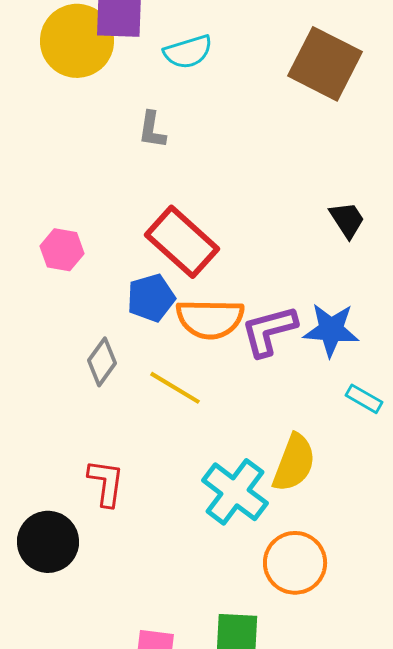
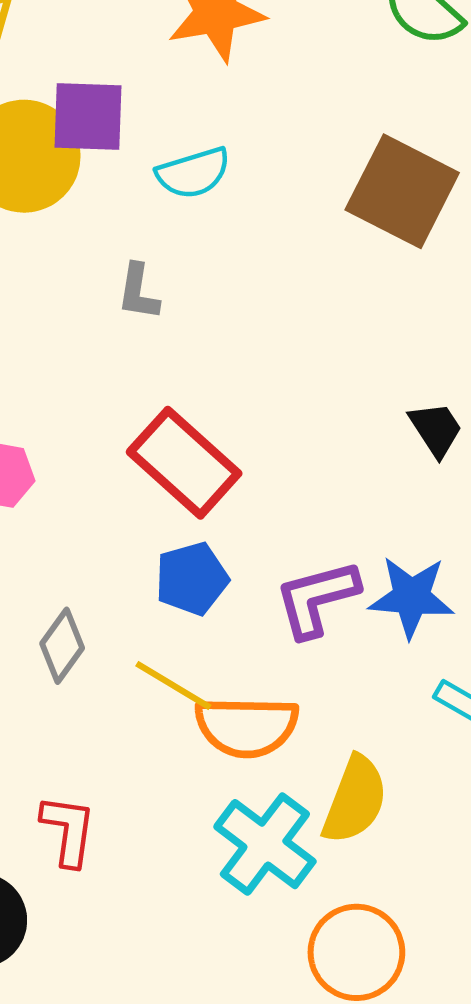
blue pentagon: (151, 298) -> (192, 579), moved
orange semicircle: (210, 319) -> (247, 727), moved

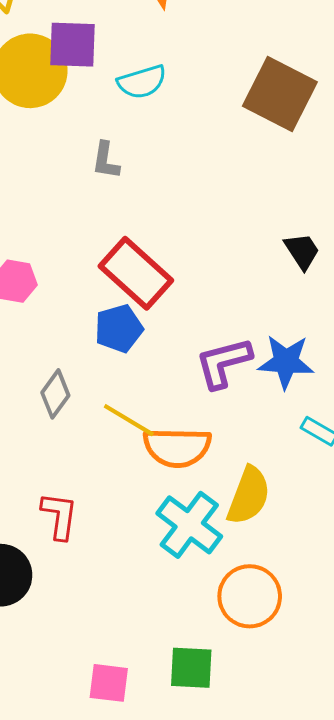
blue pentagon: (192, 579) -> (119, 329), moved

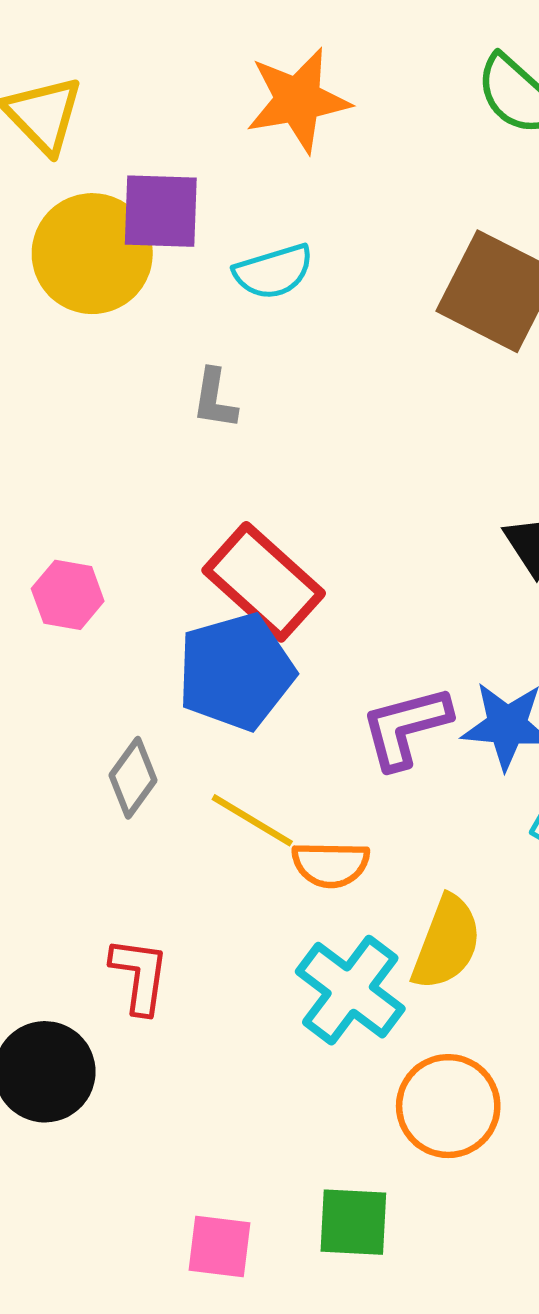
blue pentagon: (119, 329) -> (236, 672), size x1.5
orange semicircle: (177, 447) -> (331, 864), size x0.7

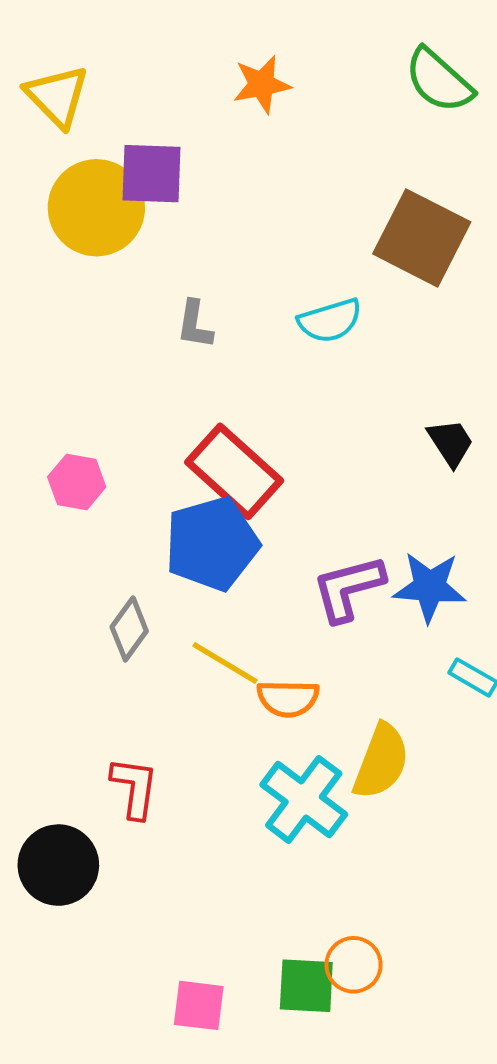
orange star: (298, 100) -> (262, 84), size x0.7
cyan semicircle: (273, 272) -> (330, 321), moved
orange circle: (448, 1106) -> (354, 965), moved, size x0.7

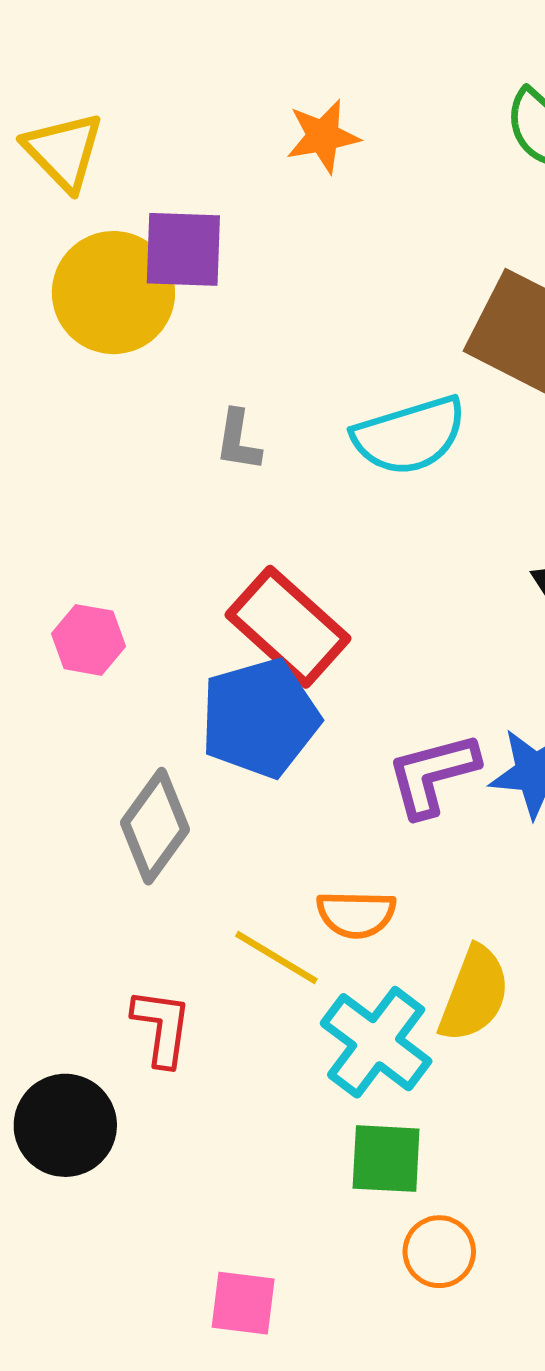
cyan semicircle: (330, 321) -> (409, 436), size x1.4
gray diamond: (129, 629) -> (155, 826), size x1.4
yellow line: (225, 663) -> (276, 957), moved
green square: (306, 986) -> (386, 1159), moved

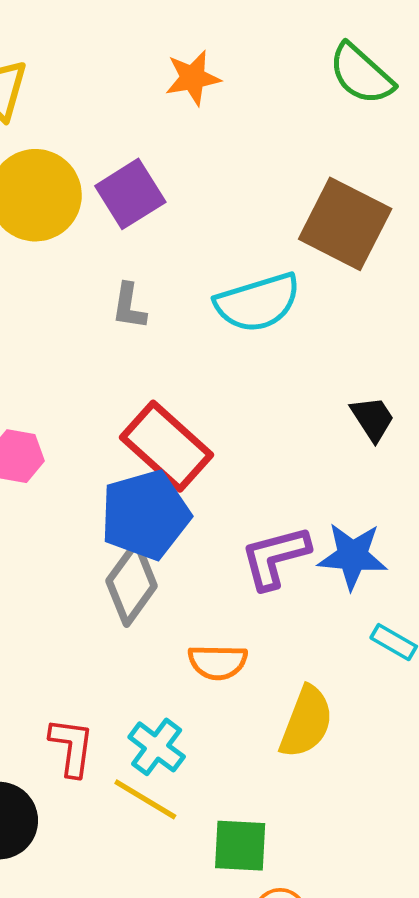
purple square: (183, 249) -> (130, 194), moved, turned -34
gray diamond: (155, 826) -> (132, 583), moved
yellow line: (276, 957) -> (145, 799), moved
cyan cross: (376, 1042) -> (157, 747), moved, size x0.7

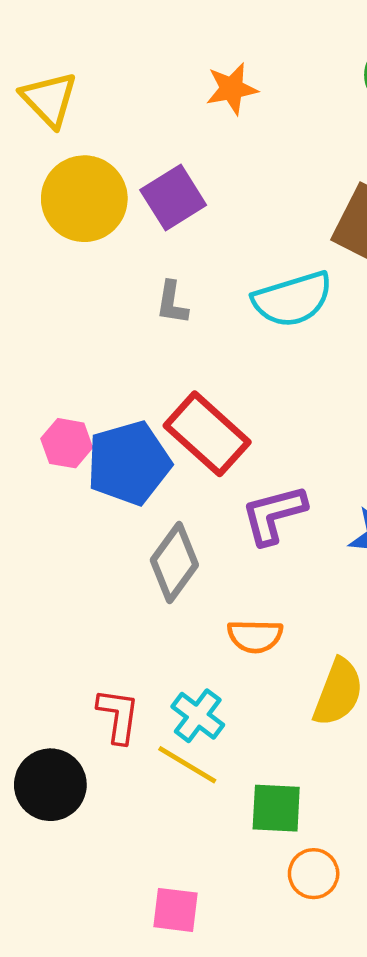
blue pentagon: (145, 515) -> (129, 463), moved
purple L-shape: (275, 557) -> (274, 515), moved

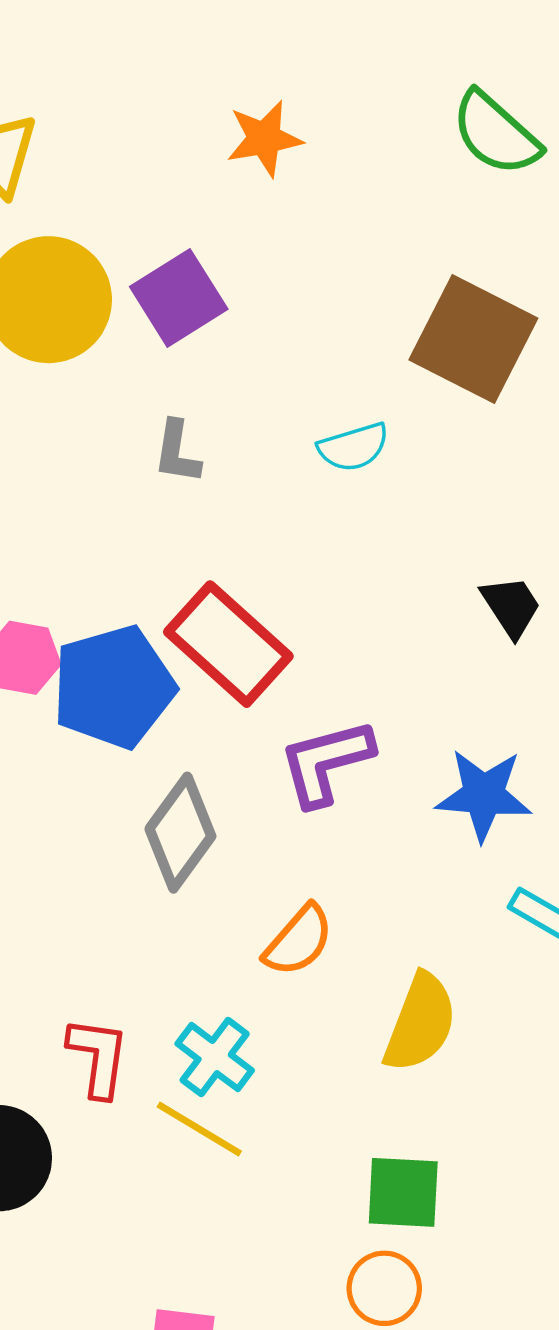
cyan semicircle: (293, 299) -> (353, 447), size x0.6
orange semicircle: (255, 636) -> (299, 940), turned -50
green square: (276, 808) -> (403, 1192), moved

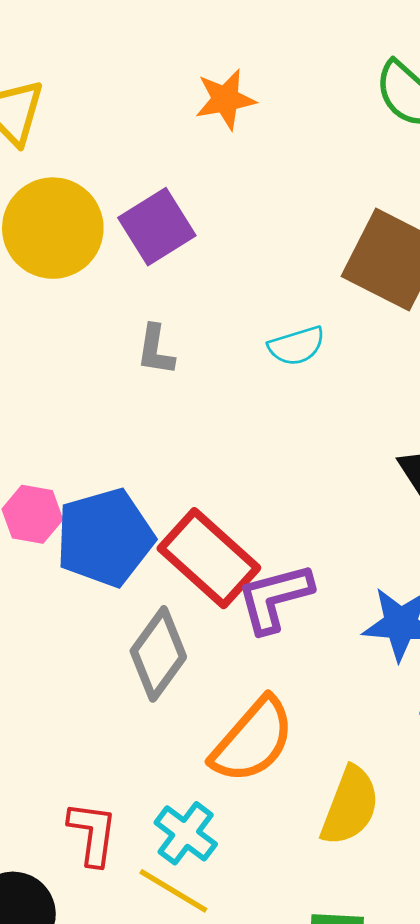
red rectangle: (228, 644) -> (209, 558), moved
orange semicircle: (299, 940) -> (253, 740), size x1.5

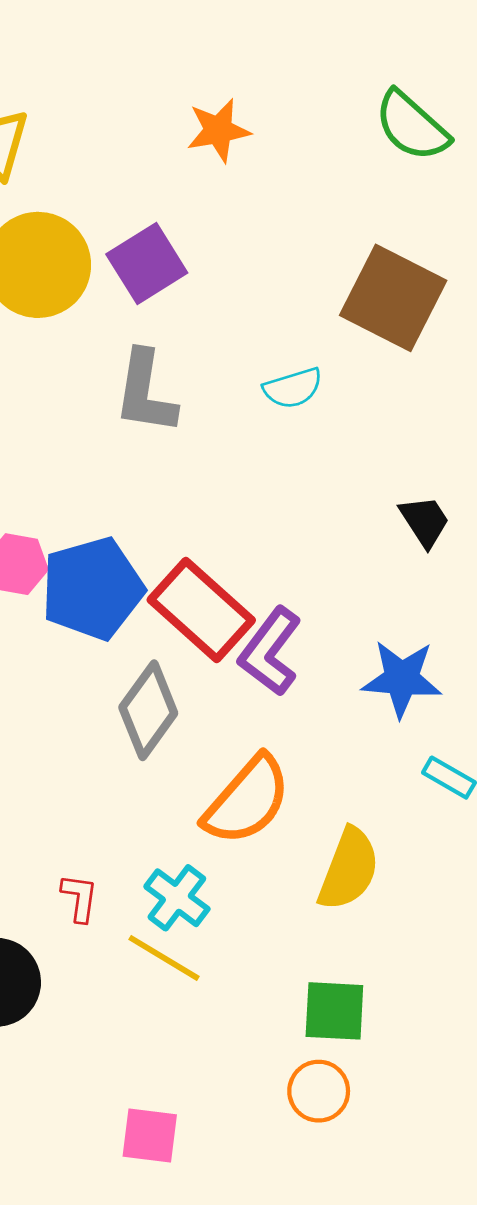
gray L-shape: (156, 350) -> (145, 392), size x1.6
purple L-shape: (275, 598) -> (270, 652), turned -38
red L-shape: (93, 833) -> (80, 898), size x0.7

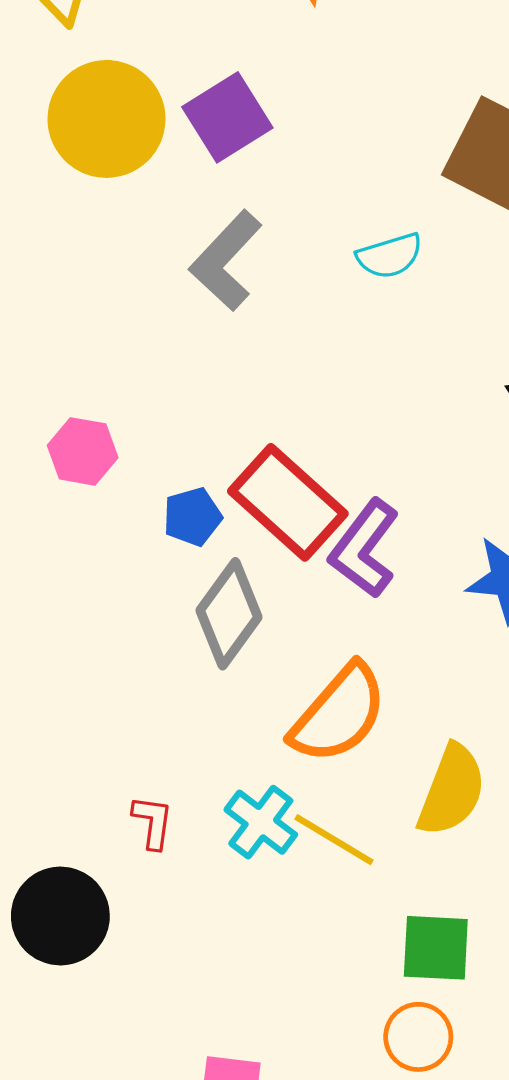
gray L-shape: (145, 392) -> (226, 261), turned 34
blue pentagon: (92, 589) -> (192, 517), moved, size x0.5
yellow line: (164, 958) -> (334, 840), moved

